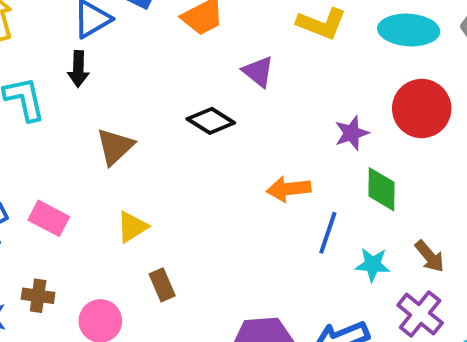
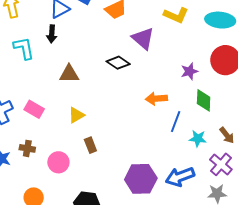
purple triangle: (258, 72) -> (143, 38), size x1.4
brown triangle: (115, 147) -> (69, 74), turned 40

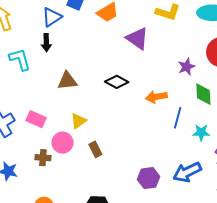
black diamond: (118, 63) -> (117, 82), moved
brown cross: (27, 148) -> (43, 158), moved
pink circle: (58, 162) -> (63, 143), moved
purple hexagon: (141, 179) -> (149, 178), size x0.7

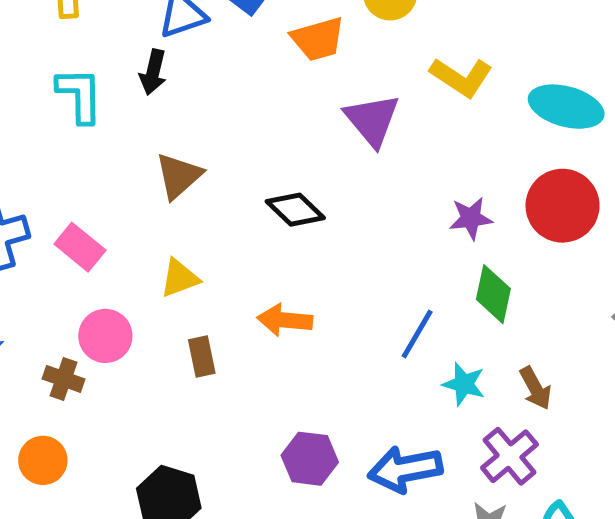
brown triangle: (67, 81) -> (179, 176), turned -50
orange arrow: (156, 97) -> (285, 320), moved
pink circle: (63, 143) -> (105, 336), moved
brown cross: (43, 158) -> (64, 379), moved

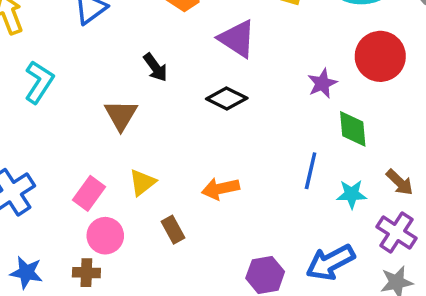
black arrow: (153, 72) -> (155, 67), moved, turned -32
cyan L-shape: (80, 95) -> (39, 82), turned 51
black diamond: (295, 210) -> (227, 99), moved
pink rectangle: (80, 247) -> (89, 193), moved, turned -76

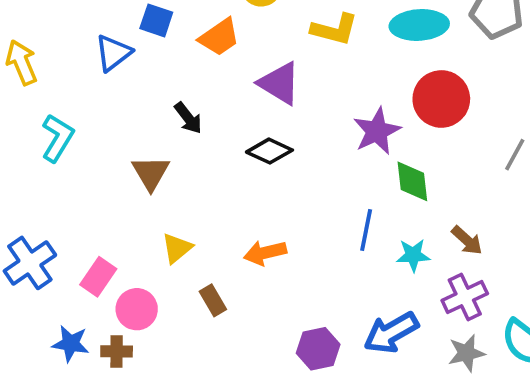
purple star: (322, 83) -> (377, 131), size x1.4
pink rectangle: (89, 193) -> (98, 277), moved
purple cross: (396, 232) -> (465, 297), turned 33
blue star: (26, 272) -> (71, 344), moved

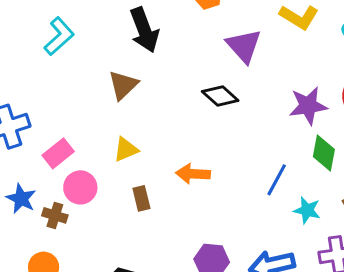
black arrow: (188, 118) -> (144, 30), moved, size x1.6

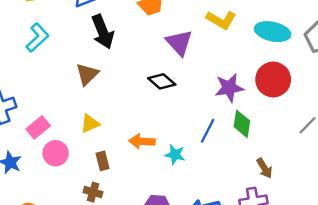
blue line: (277, 180) -> (208, 131), moved
cyan star: (307, 210) -> (175, 155), moved
brown cross: (55, 215) -> (93, 192), moved

